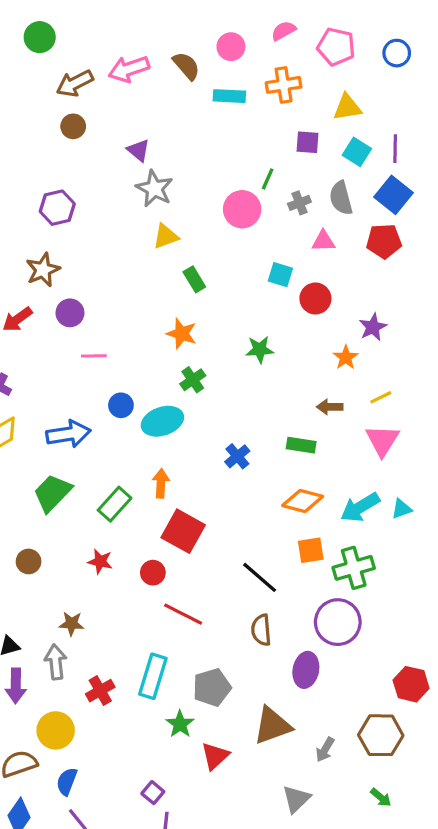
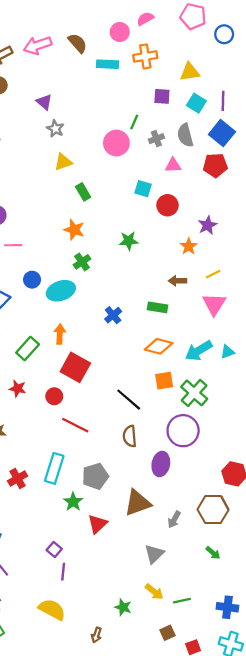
pink circle: (231, 47) -> (120, 32), moved
pink pentagon: (336, 47) -> (193, 16), moved
gray star: (154, 189) -> (55, 129), size x0.7
green cross: (354, 568) -> (194, 393), turned -32

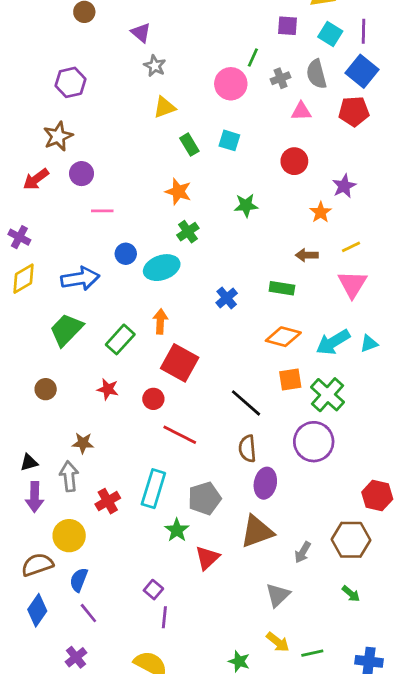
cyan square: (143, 189) -> (229, 140), moved
purple ellipse: (161, 464) -> (265, 483), moved

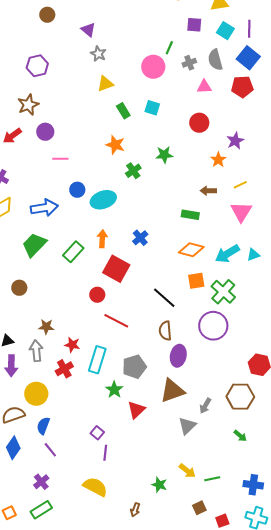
green cross: (188, 232) -> (133, 171), moved
blue cross: (227, 298) -> (140, 238), moved
red star: (108, 389) -> (72, 345), moved
gray triangle: (278, 595) -> (187, 426), moved

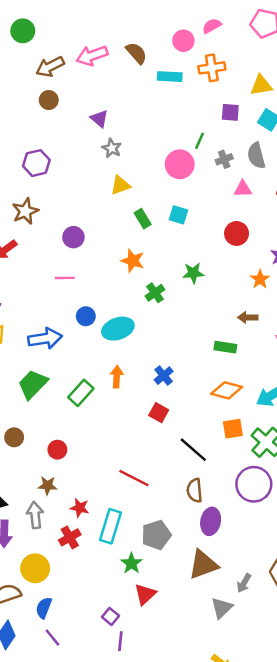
purple circle: (45, 132) -> (73, 237), moved
red square: (116, 269) -> (159, 413), moved, size x0.6
red circle: (97, 295) -> (57, 450), moved
red triangle: (136, 410) -> (145, 594), moved

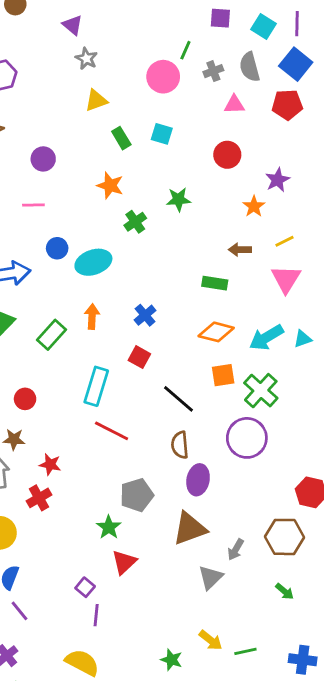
cyan rectangle: (111, 526) -> (96, 386), moved

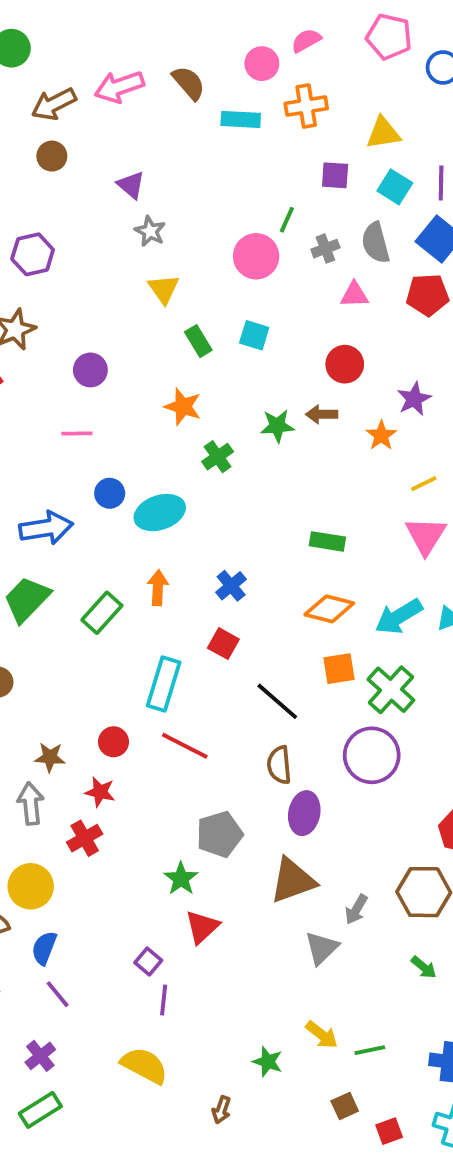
yellow triangle: (96, 100) -> (164, 289), turned -45
brown arrow: (240, 250) -> (322, 414), moved
red circle: (25, 399) -> (114, 742), moved

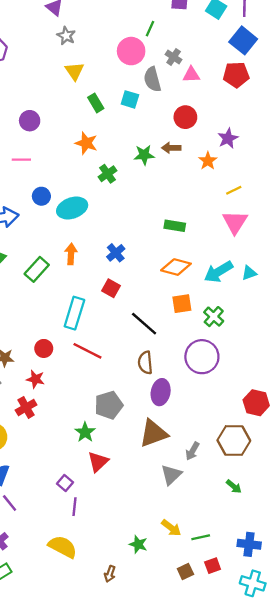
gray semicircle: (376, 243) -> (152, 79), moved
gray cross: (325, 249) -> (174, 57), moved, turned -35
green cross: (391, 690) -> (214, 317), size x0.7
red square: (389, 1131) -> (213, 566), moved

